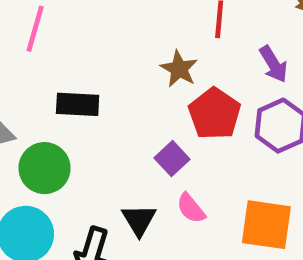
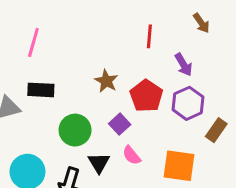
brown star: (179, 69) -> (106, 81), moved
black rectangle: (78, 104) -> (41, 90), moved
green circle: (45, 168) -> (75, 130), moved

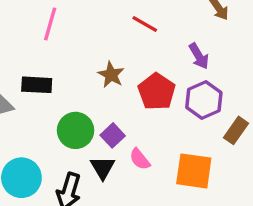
red line: (149, 36) -> (145, 24), moved, turned -65
pink line: (33, 42) -> (50, 24), moved
purple square: (120, 124) -> (113, 135), moved

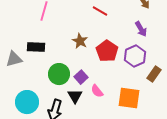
purple arrow: (199, 56) -> (141, 29), moved

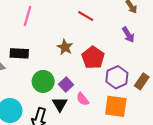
purple hexagon: (135, 56) -> (117, 77), moved

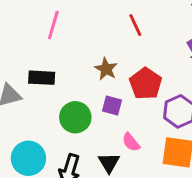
red line: (86, 16) -> (135, 25), turned 35
purple square: (66, 85) -> (112, 106), moved, turned -32
black triangle: (60, 104) -> (109, 163), moved

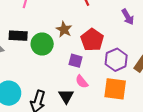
purple square: (112, 106) -> (75, 61), moved
green circle: (75, 117) -> (42, 44), moved

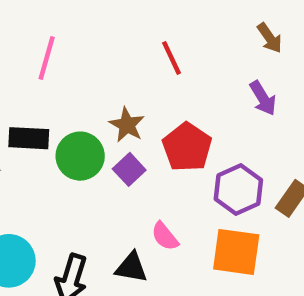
purple square: (75, 61) -> (129, 169), moved, turned 32
black triangle: (66, 96) -> (131, 268), turned -49

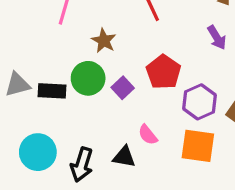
brown star: (127, 125) -> (104, 41), moved
black rectangle: (29, 138) -> (52, 91), moved

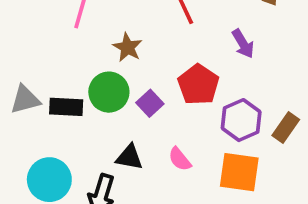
purple arrow: (217, 38) -> (243, 44), moved
black triangle: (124, 157) -> (129, 157), moved

